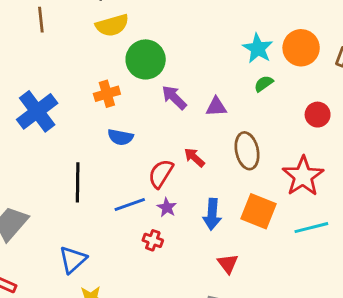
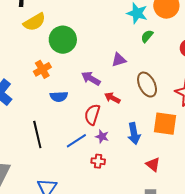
purple arrow: (174, 97) -> (91, 78), moved

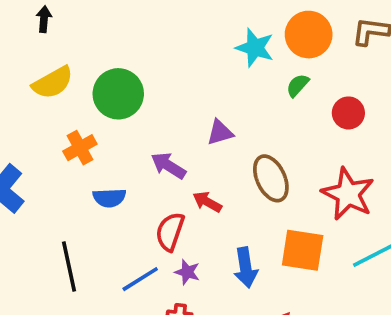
yellow semicircle: (34, 22) -> (53, 83), moved
green semicircle: (147, 36) -> (298, 85), moved

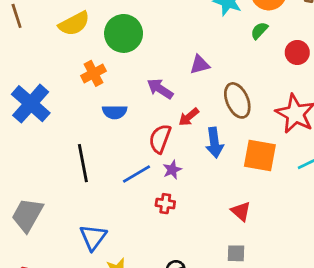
red arrow: (207, 202) -> (189, 117), turned -70
blue arrow: (246, 268) -> (214, 143), moved
purple star: (187, 272) -> (172, 170), turned 30

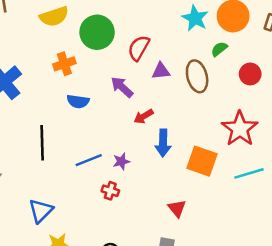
brown ellipse: (237, 100) -> (197, 76), moved
red semicircle: (160, 139) -> (139, 48), moved

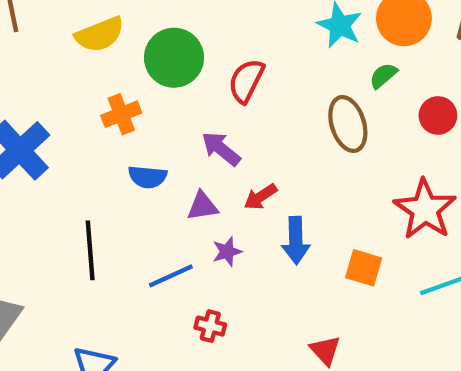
purple triangle: (161, 71) -> (202, 206), moved
purple star: (121, 161) -> (227, 252), moved
orange square: (202, 161) -> (364, 268), size x0.7

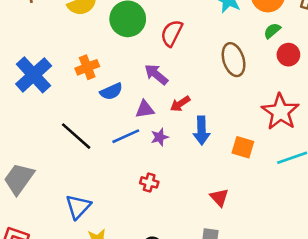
green semicircle: (383, 76) -> (272, 31), moved
orange cross: (121, 114) -> (87, 67), moved
blue semicircle: (148, 177) -> (111, 91), turned -30
black line: (90, 250) -> (76, 136), turned -44
blue line: (171, 276) -> (126, 136), moved

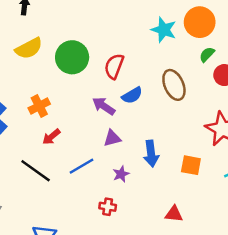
blue semicircle: (111, 91) -> (132, 95), moved
red arrow: (180, 104) -> (51, 137), moved
purple triangle: (145, 109) -> (112, 138), moved
purple star: (160, 137) -> (121, 174), moved
red triangle: (219, 197) -> (174, 214), turned -36

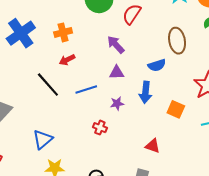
blue semicircle: (132, 95) -> (157, 65), moved

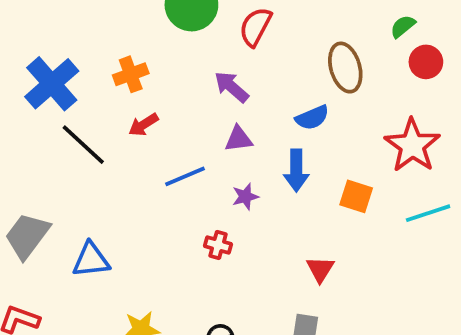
black line: (48, 85) -> (83, 145), moved
blue triangle: (43, 139) -> (91, 260), moved, turned 40
red triangle: (153, 146) -> (320, 269), turned 49

